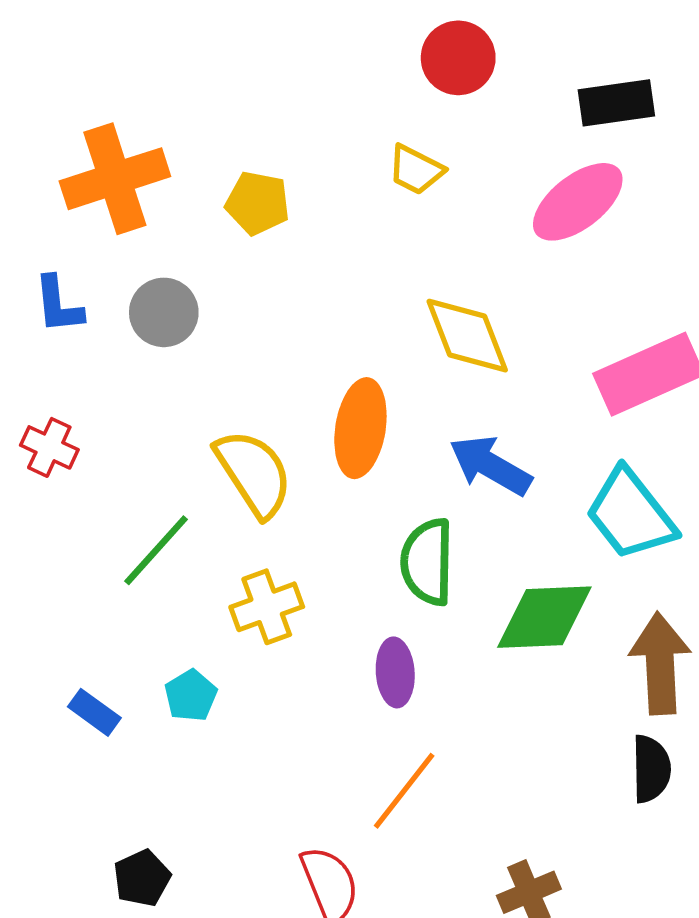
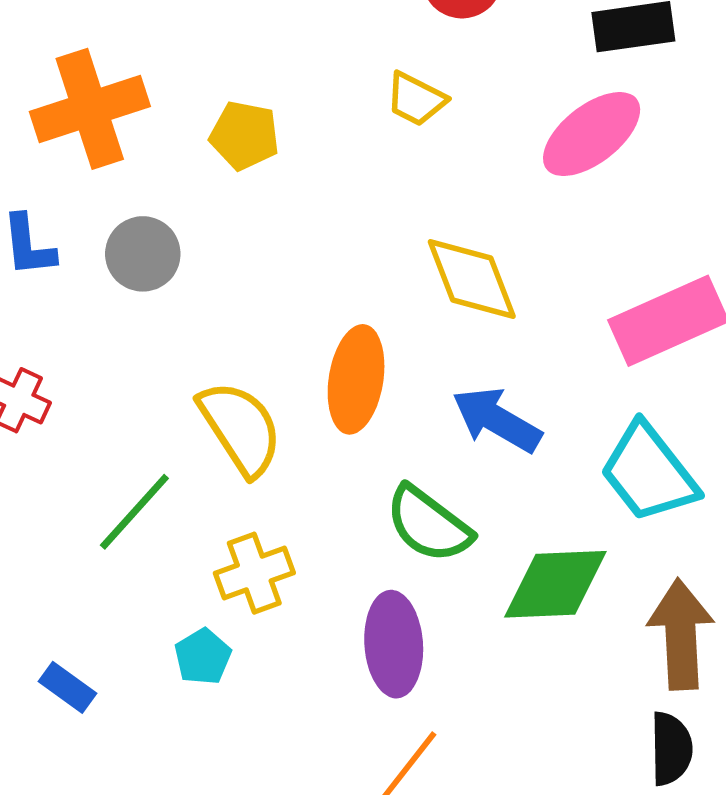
green semicircle: (427, 562) -> (429, 524), turned -54
purple ellipse: (395, 672) -> (394, 644), size x1.4
cyan pentagon: (191, 696) -> (203, 657), moved

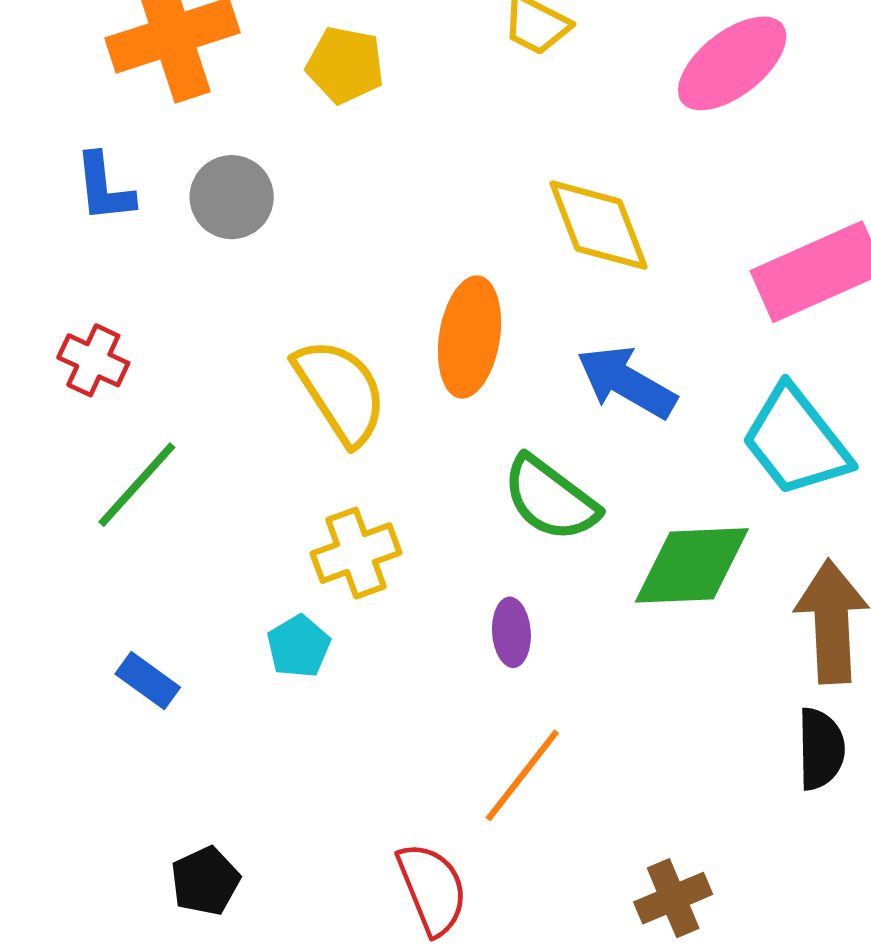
green line: (134, 512) -> (137, 485), moved
purple ellipse: (394, 644) -> (511, 632), size x0.6

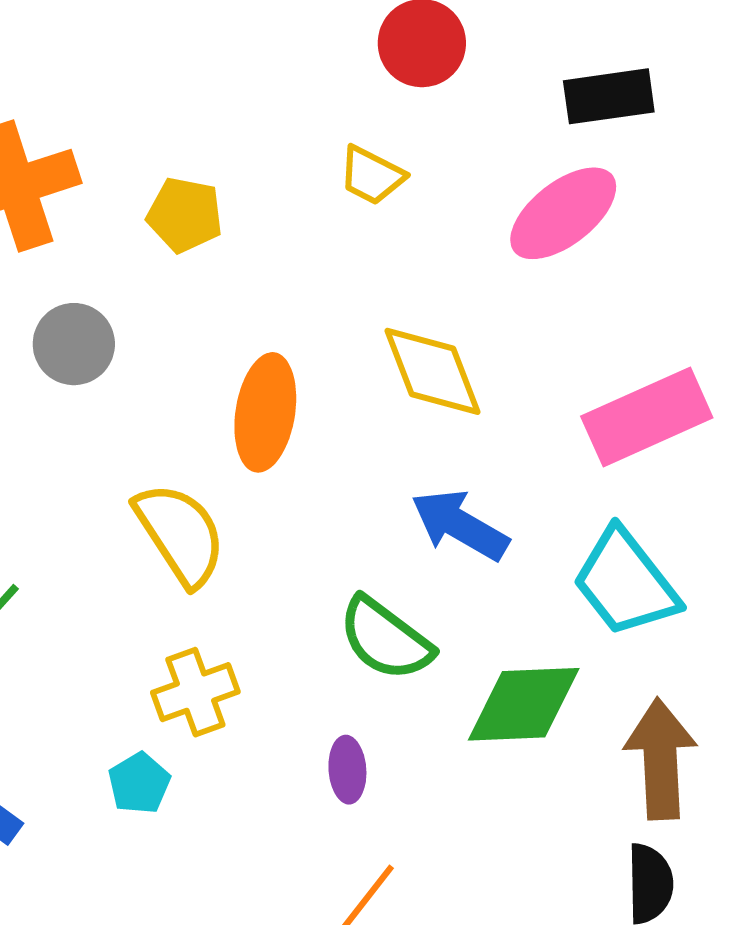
orange ellipse: (469, 337) -> (265, 412), moved

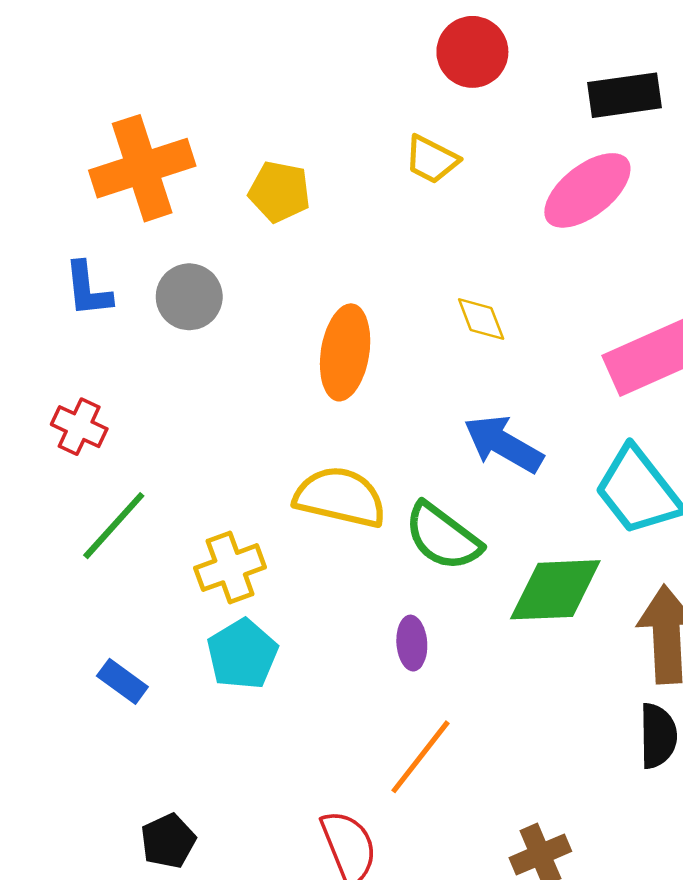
yellow diamond: (433, 371) -> (481, 319), size x0.6
yellow semicircle: (180, 534) -> (340, 497), moved, turned -44
yellow cross: (195, 692) -> (230, 568), moved
cyan pentagon: (139, 783) -> (242, 654), size x1.4

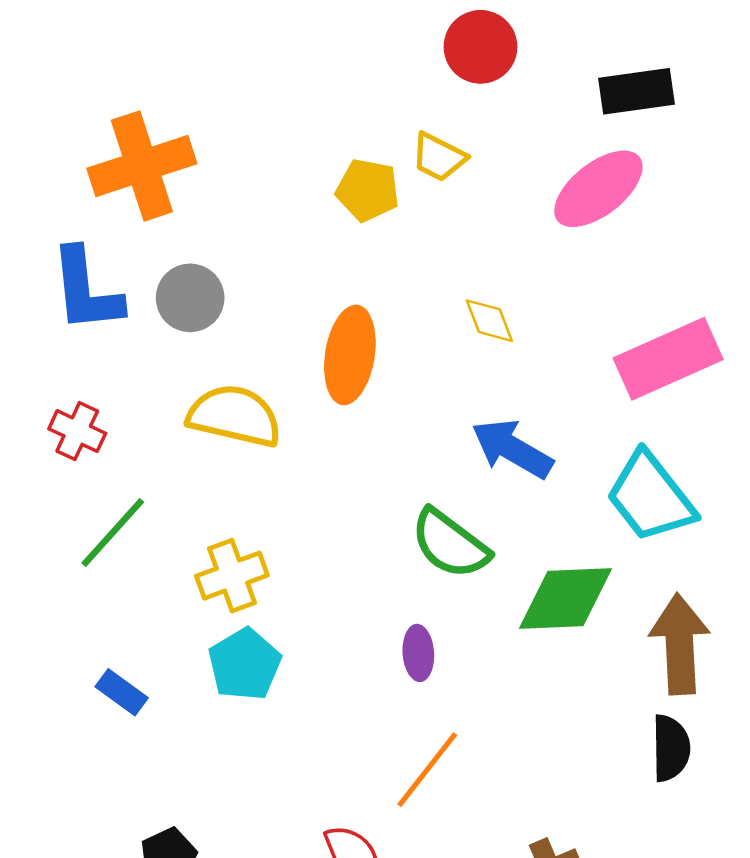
yellow pentagon: (279, 192) -> (368, 190), moved
blue L-shape: (88, 289) -> (86, 290), size x1.5
yellow semicircle: (340, 497) -> (234, 416), moved

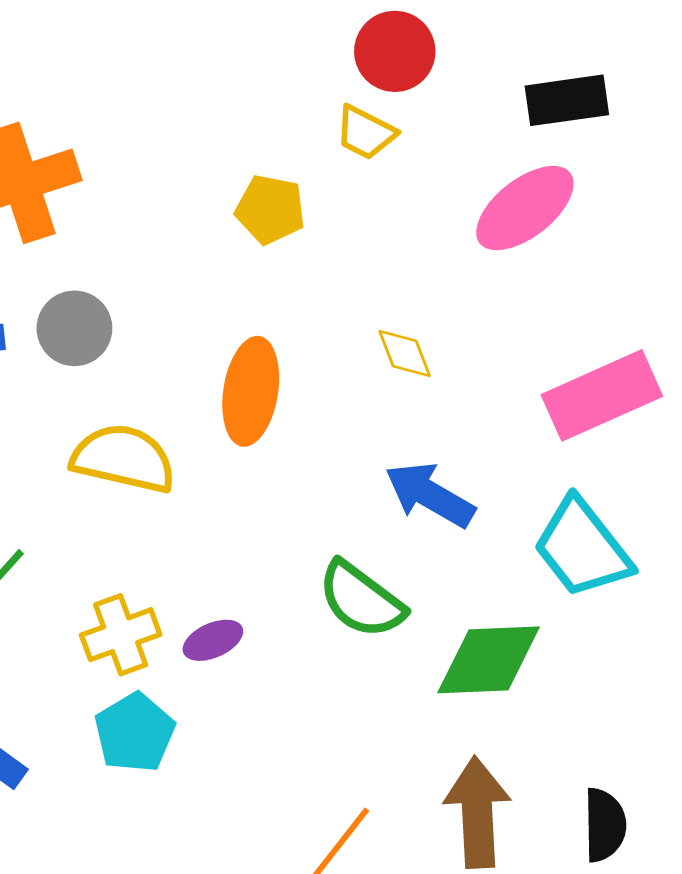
yellow trapezoid: (439, 157) -> (365, 132), moved
brown arrow: (680, 644) -> (477, 812), moved
purple ellipse: (418, 653) -> (213, 640), moved, turned 70

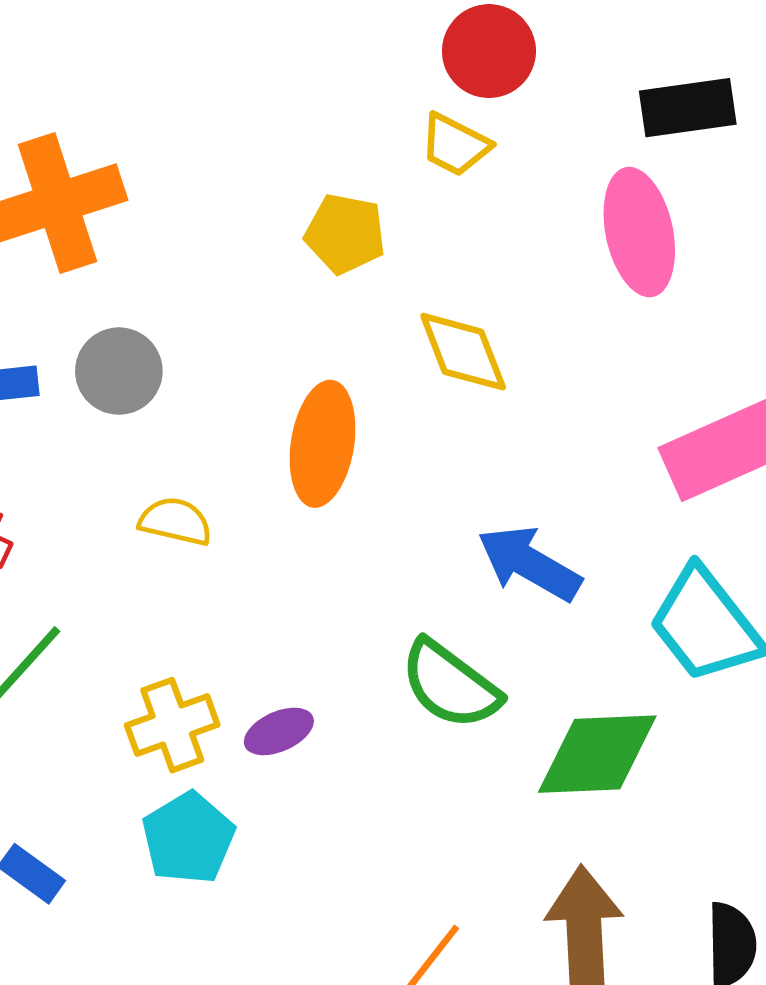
pink ellipse: (525, 208) -> (639, 232), turned -64
yellow diamond: (405, 354) -> (463, 352), moved, size x1.4
yellow semicircle: (123, 458) -> (175, 521), size x0.6

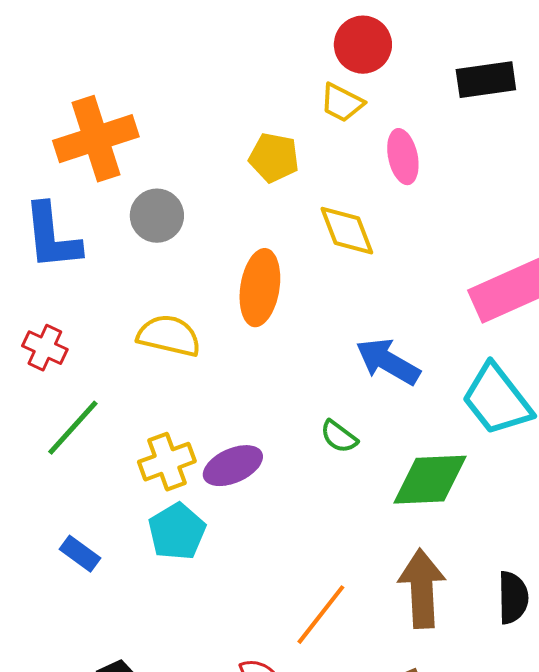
pink ellipse: (639, 232) -> (403, 157), moved, size x0.7
gray circle: (119, 371) -> (157, 216), moved
yellow semicircle: (175, 521) -> (169, 336), size x1.4
green semicircle: (450, 685) -> (339, 437), size x0.6
purple ellipse: (279, 731) -> (233, 466), size x1.4

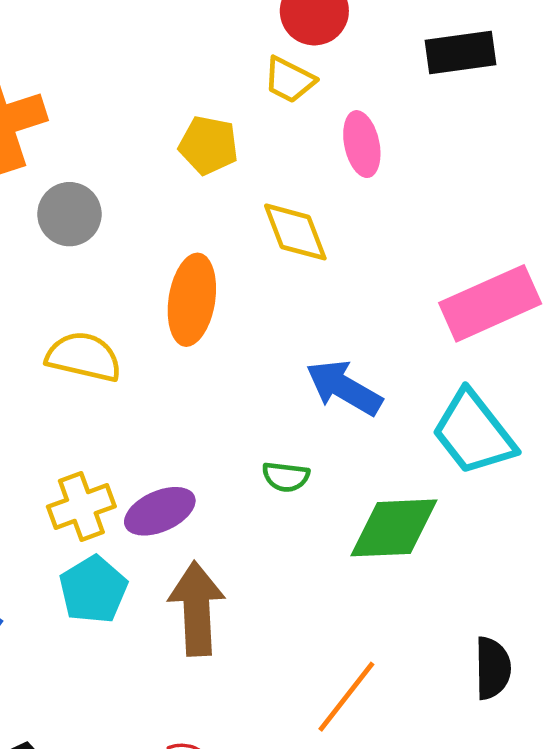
green semicircle: (339, 437) -> (286, 477), turned -30
brown arrow: (422, 589) -> (197, 609), moved
orange line: (321, 615) -> (346, 697), moved

